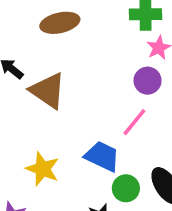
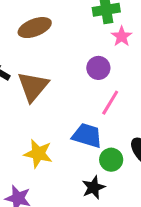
purple circle: (148, 81) -> (98, 68), moved
brown triangle: (48, 91) -> (33, 86), turned 44

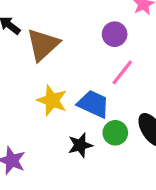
yellow star: (38, 154) -> (52, 100), moved
black star: (93, 187) -> (80, 145), moved

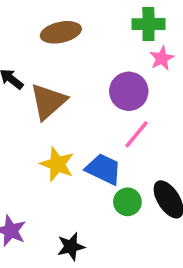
purple circle: (115, 34) -> (129, 91), size x1.4
black star: (80, 145) -> (71, 247), moved

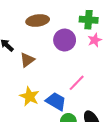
purple circle: (129, 91) -> (65, 40), moved
brown triangle: (48, 102) -> (27, 60), size x0.7

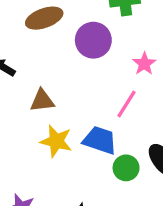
pink star: (95, 40) -> (144, 64), moved
brown triangle: (27, 60) -> (42, 101), moved, turned 42

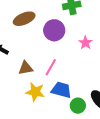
pink line: (126, 104) -> (51, 67), moved

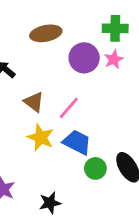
pink star: (85, 43) -> (114, 59), moved
brown triangle: (26, 68) -> (34, 102), turned 35

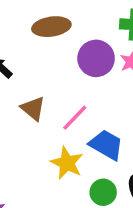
yellow star: (41, 137) -> (67, 163), moved
blue trapezoid: (77, 142) -> (106, 145), moved

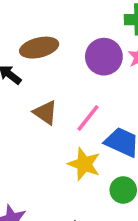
brown ellipse: (51, 27) -> (39, 48), moved

